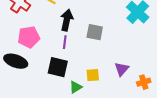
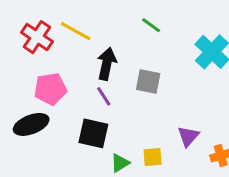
purple line: (65, 42) -> (104, 96), turned -40
black ellipse: (16, 61) -> (31, 124), turned -40
yellow square: (93, 75) -> (153, 157), moved

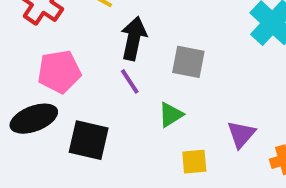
black square: (93, 133) -> (89, 140), moved
green triangle: (120, 163) -> (171, 115), moved

